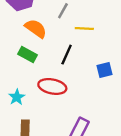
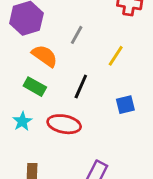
yellow line: (84, 28) -> (116, 56), moved, turned -60
cyan star: (17, 97) -> (22, 121), moved

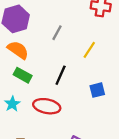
orange semicircle: (45, 56) -> (18, 50), moved

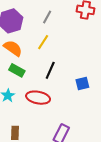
gray line: (57, 33) -> (47, 17), moved
yellow line: (89, 50) -> (43, 42), moved

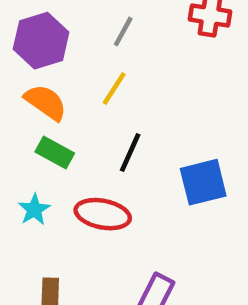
blue square: (82, 83) -> (203, 182), size x1.5

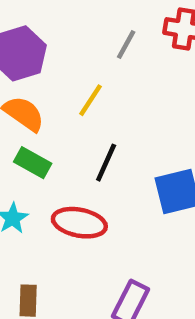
gray line: (123, 31) -> (126, 45), moved

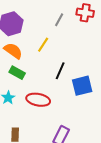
black line: (106, 163) -> (60, 71), moved

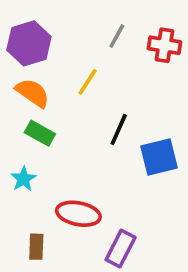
red cross: (85, 13) -> (164, 45), moved
red ellipse: (38, 100) -> (78, 214), moved

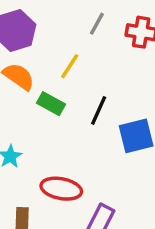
green rectangle: (40, 133) -> (51, 104), moved

